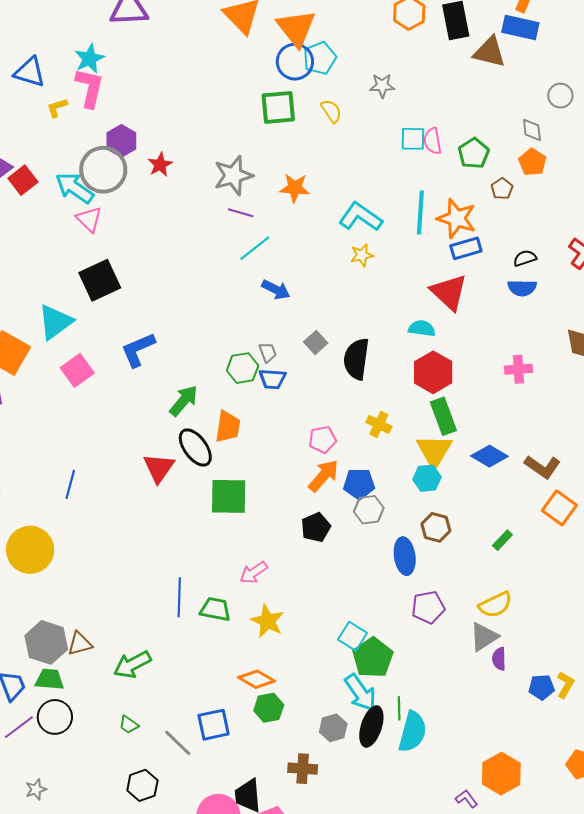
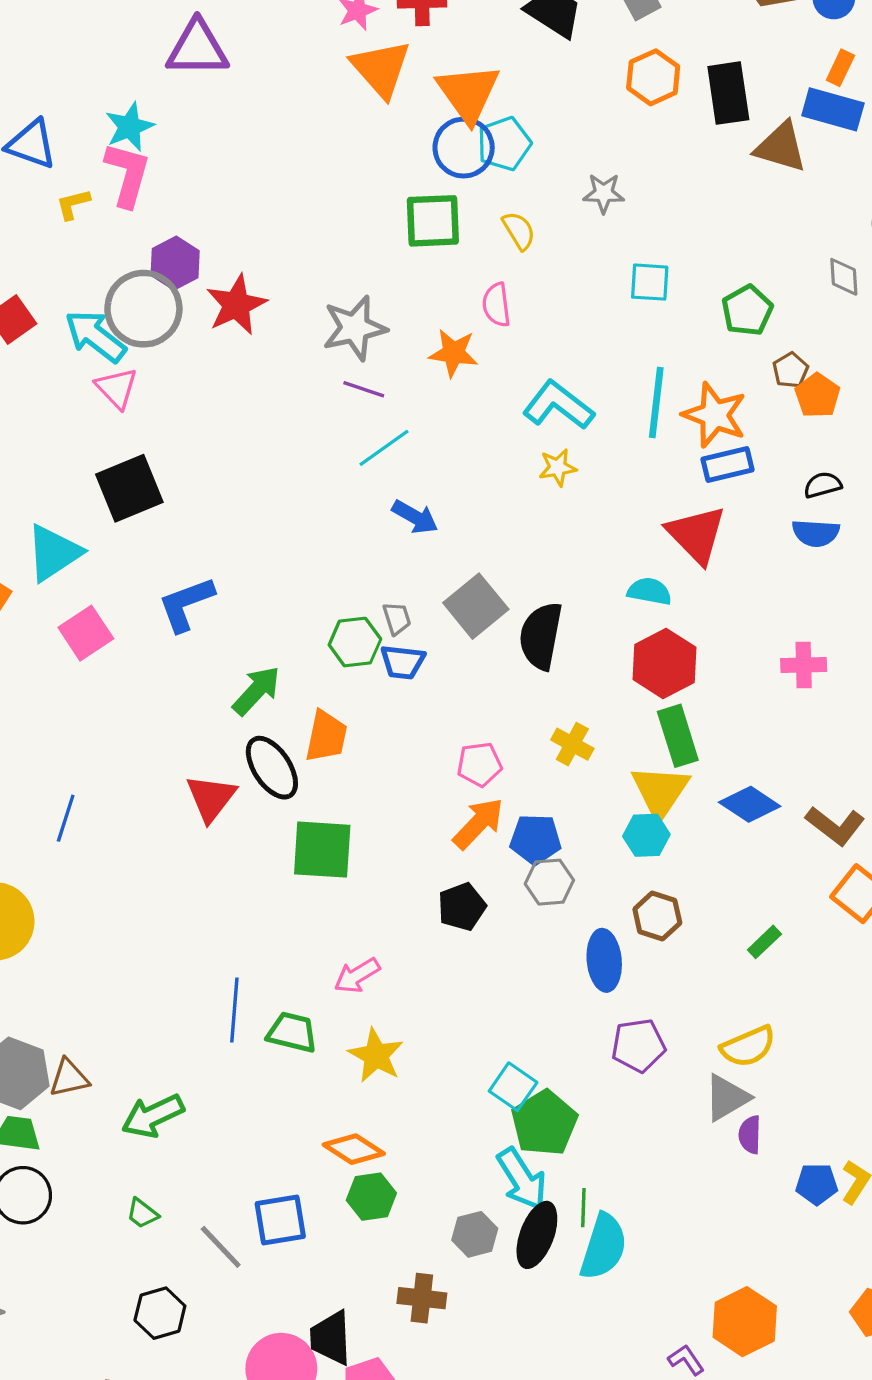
pink semicircle: (432, 141) -> (496, 305), moved
orange pentagon: (532, 162) -> (817, 395), moved
red star: (160, 165) -> (236, 305), size x1.5
gray square: (316, 342) -> (476, 606), size x1.6

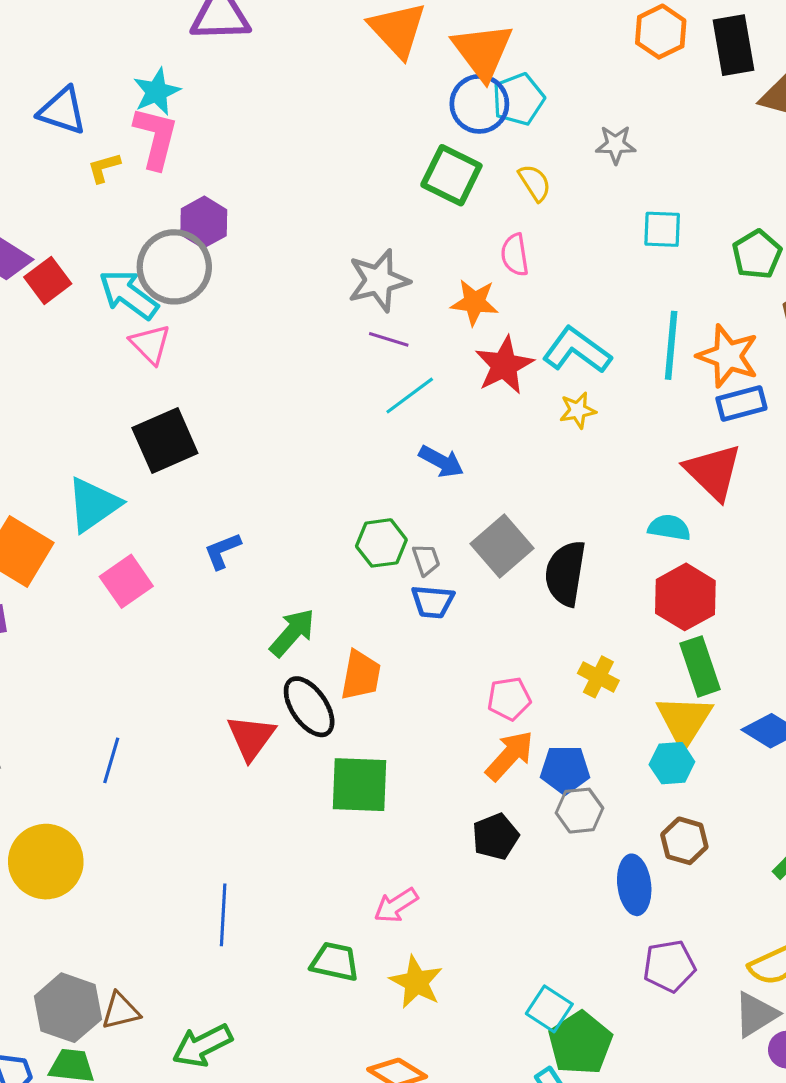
green square: (433, 221) -> (451, 175), turned 30
red star: (236, 305) -> (504, 365), moved
blue L-shape: (186, 604) -> (222, 551), size x0.7
green hexagon: (355, 642) -> (381, 543), moved
blue line: (234, 1010) -> (223, 915), moved

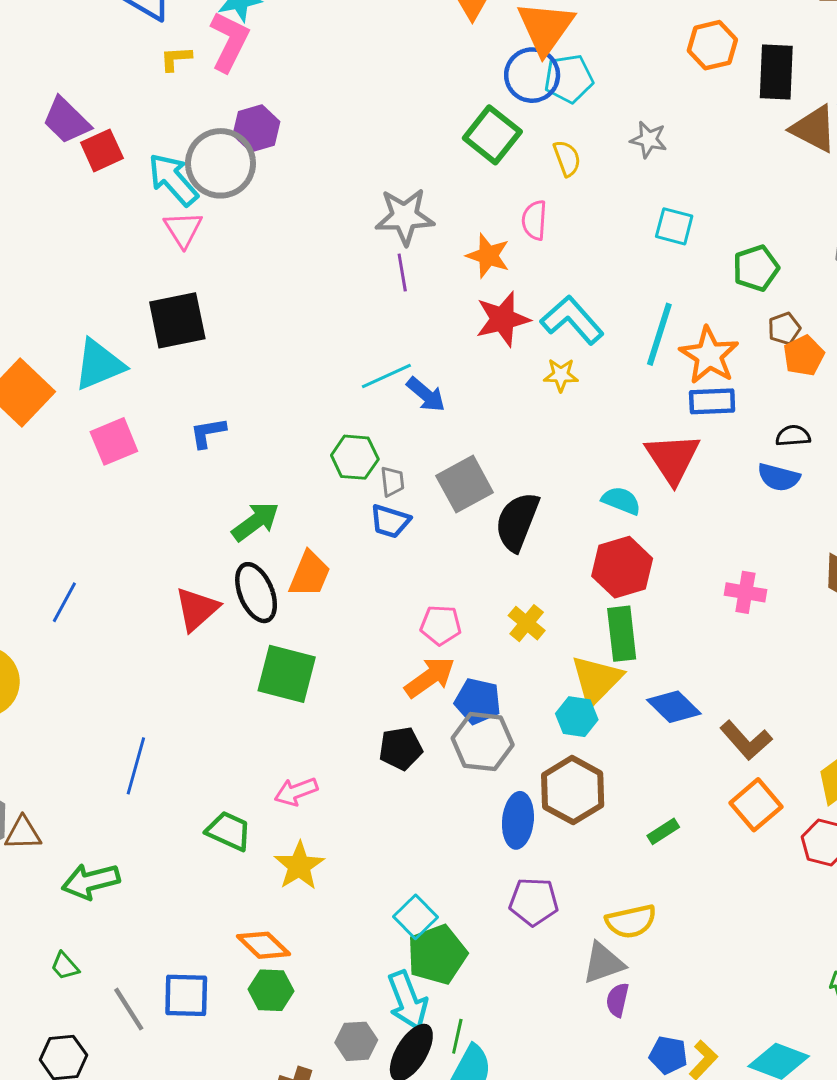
purple line: (389, 339) -> (402, 273), turned 51
cyan line: (410, 396) -> (386, 376), moved
gray hexagon: (579, 811) -> (483, 742), size x1.4
brown hexagon: (684, 841) -> (573, 790), size x1.5

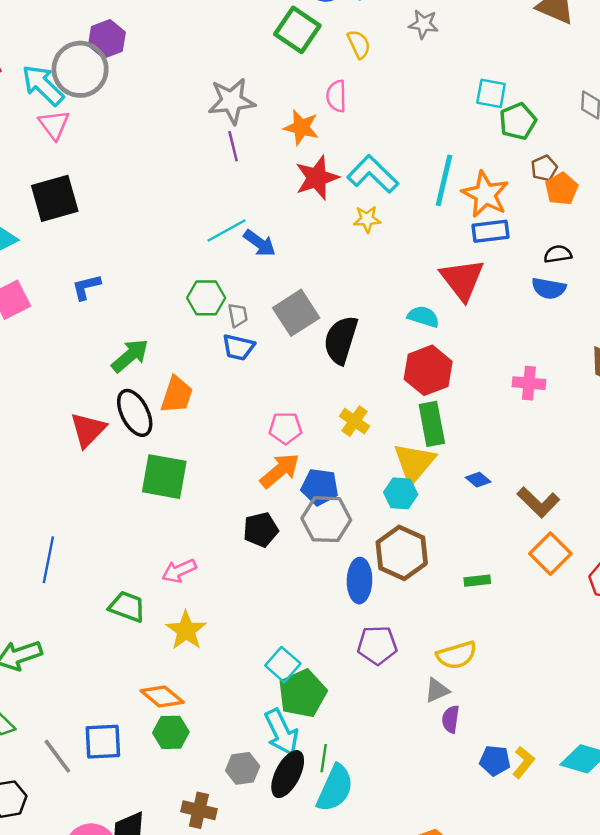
cyan square: (674, 226) -> (491, 93), moved
blue diamond: (674, 707) -> (478, 480), size x0.6
green rectangle: (663, 831) -> (477, 581), turned 30
gray triangle: (603, 963) -> (437, 690), size x0.7

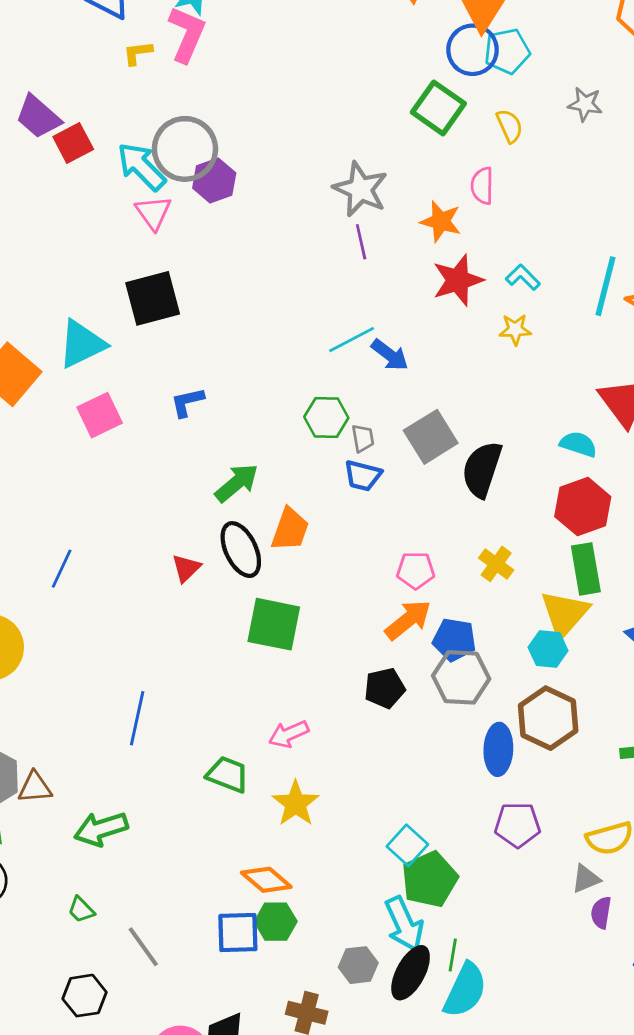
purple hexagon: (107, 39) -> (214, 181), moved
gray star: (232, 101) -> (360, 189), turned 30
cyan L-shape: (373, 174) -> (523, 277), size x0.6
red triangle: (88, 430) -> (186, 568), size x0.7
blue square: (103, 742) -> (238, 933), moved

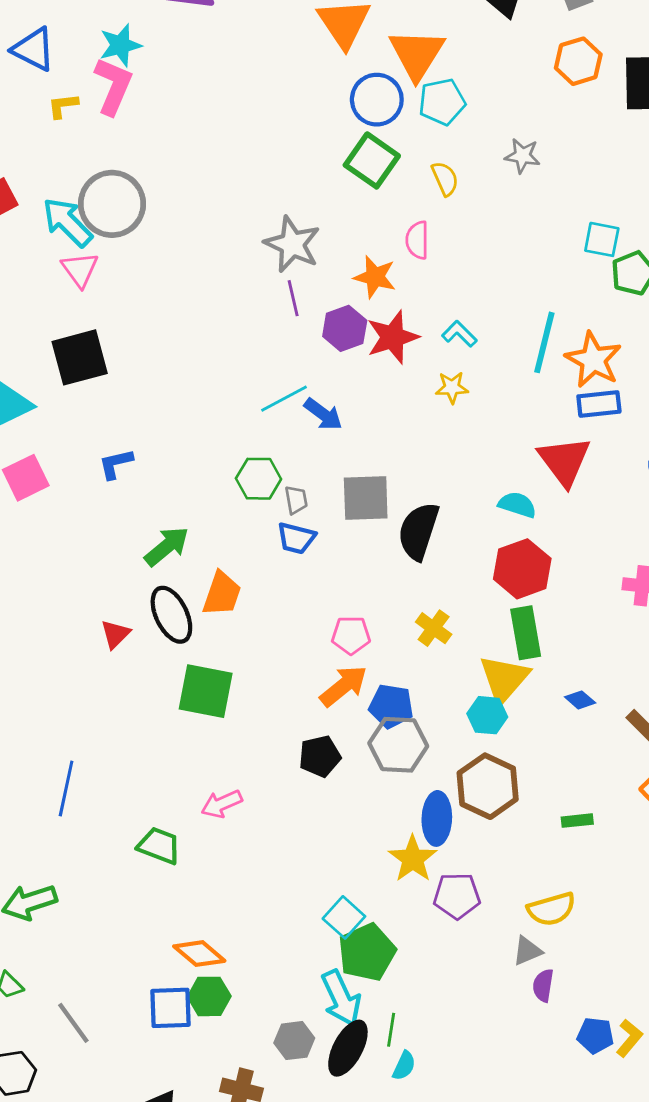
blue circle: (473, 50) -> (377, 100), moved
purple hexagon: (214, 181) -> (345, 328), moved
gray square: (431, 437) -> (366, 498), turned 30
yellow star: (296, 803) -> (413, 859), moved
cyan semicircle: (465, 990) -> (404, 1066), size x0.5

